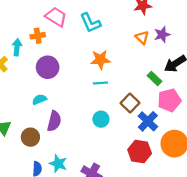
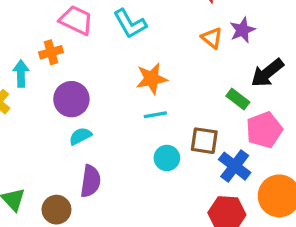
cyan semicircle: (39, 99) -> (80, 136), moved
brown square: (130, 103) -> (204, 141), turned -30
cyan circle: (101, 119) -> (167, 158), moved

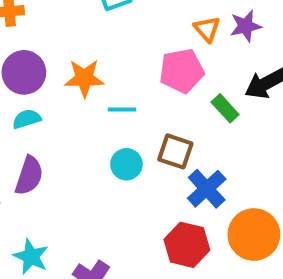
orange star: (152, 79) -> (84, 78), moved
pink pentagon: (264, 130) -> (182, 71), moved

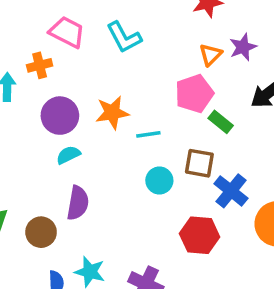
orange triangle: (207, 29) -> (210, 55), turned 35
green rectangle: (225, 108) -> (221, 122), moved
red hexagon: (187, 245) -> (200, 235), moved

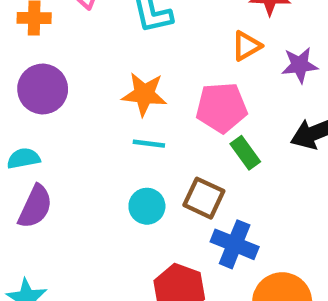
orange triangle: (210, 55) -> (247, 46), moved
orange star: (112, 113) -> (144, 94), moved
cyan semicircle: (68, 155) -> (23, 158), moved
blue cross: (231, 191) -> (235, 244), turned -32

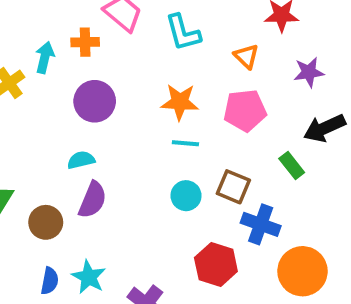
orange triangle: (247, 46) -> (246, 56), moved, turned -44
green rectangle: (245, 153) -> (292, 165), moved

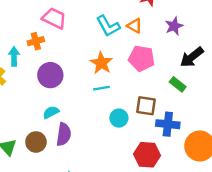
cyan L-shape: (183, 33) -> (108, 26), moved
orange star: (180, 102) -> (101, 63), turned -30
pink pentagon: (245, 110) -> (142, 58), turned 30
cyan line: (185, 143) -> (101, 88), moved
brown circle: (46, 222) -> (36, 142), moved

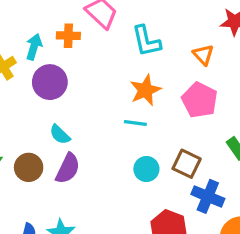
cyan L-shape: (108, 26) -> (146, 41), moved
purple circle: (50, 75) -> (50, 82), moved
cyan semicircle: (51, 112) -> (60, 134), turned -126

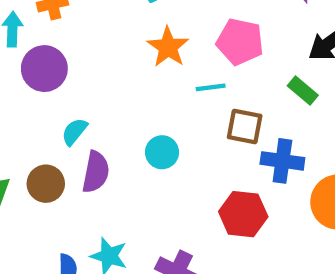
cyan line: (135, 123) -> (211, 87), moved
cyan semicircle: (60, 134) -> (74, 132), turned 100
cyan circle: (146, 169) -> (162, 152), moved

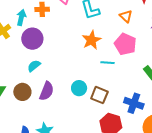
brown square: (245, 126) -> (99, 95), moved
cyan semicircle: (74, 132) -> (34, 66), moved

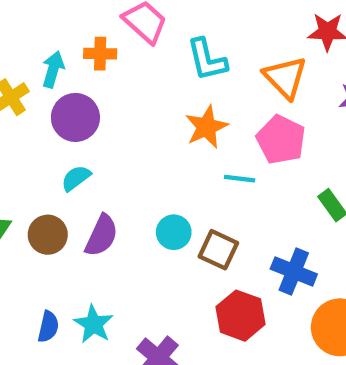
orange triangle: (126, 16) -> (285, 77), size x1.5

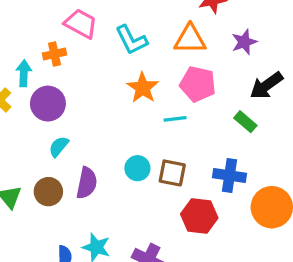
orange triangle: (285, 77) -> (190, 39), turned -32

